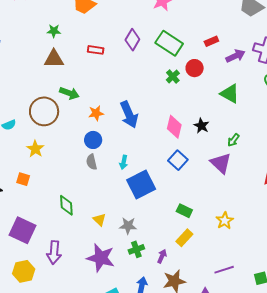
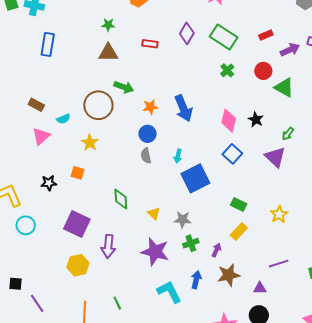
red circle: (195, 68) -> (263, 71), moved

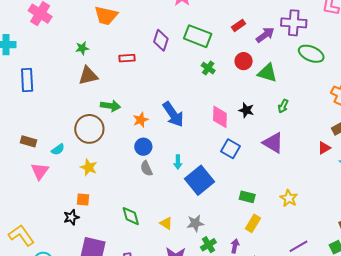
green arrow: (288, 134) -> (283, 106), moved
black star: (49, 183) -> (71, 217), moved

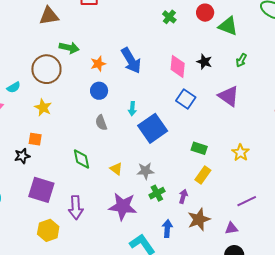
gray semicircle: (146, 168) -> (101, 123), moved

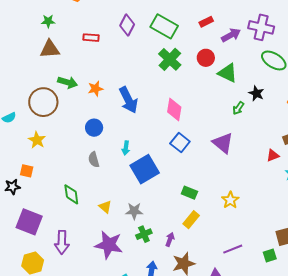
green cross: (169, 17) -> (170, 59), size x1.6
black star: (204, 62) -> (256, 93), moved
orange star: (98, 64) -> (95, 89), moved

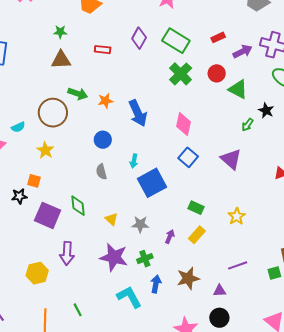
purple square: (29, 222) -> (48, 215), moved
green cross: (144, 234) -> (145, 259), moved
purple arrow: (170, 239) -> (170, 237), moved

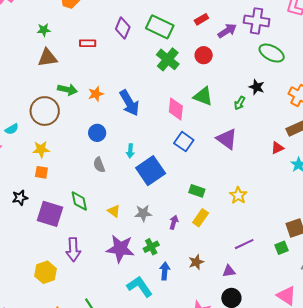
green triangle: (238, 89) -> (203, 96), moved
yellow star: (45, 150) -> (41, 149), turned -30
orange square: (34, 181) -> (41, 172), moved
brown star: (188, 278) -> (196, 262), size x0.7

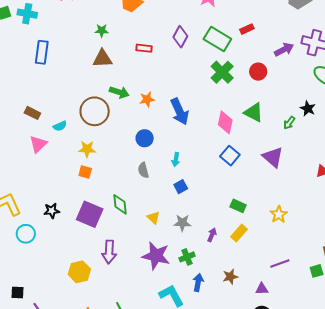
red rectangle: (201, 19) -> (247, 29), moved
blue square: (151, 171) -> (181, 187), moved, size x0.5
black star: (20, 198) -> (52, 211), moved

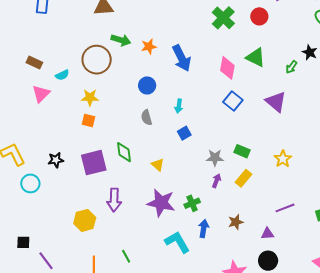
purple square: (90, 214) -> (94, 163), turned -36
gray star: (182, 223) -> (215, 158), moved

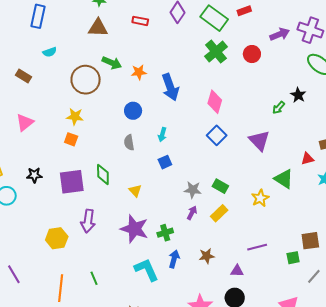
green triangle: (256, 57) -> (284, 179), moved
cyan semicircle: (62, 75) -> (50, 52), moved
pink triangle: (41, 94) -> (25, 122), moved

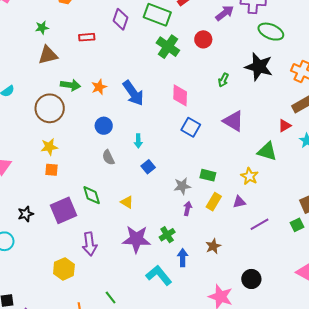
black star: (298, 95) -> (259, 67), size x1.8
green arrow: (279, 108) -> (223, 80), moved
purple triangle: (237, 271) -> (239, 202), moved

